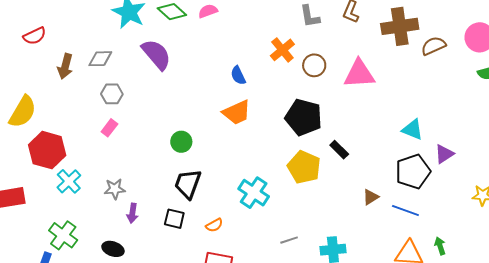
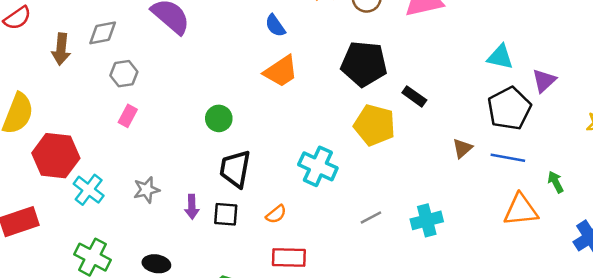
purple arrow: (132, 213) -> (192, 207), moved
green arrow: (440, 246) -> (556, 182), moved

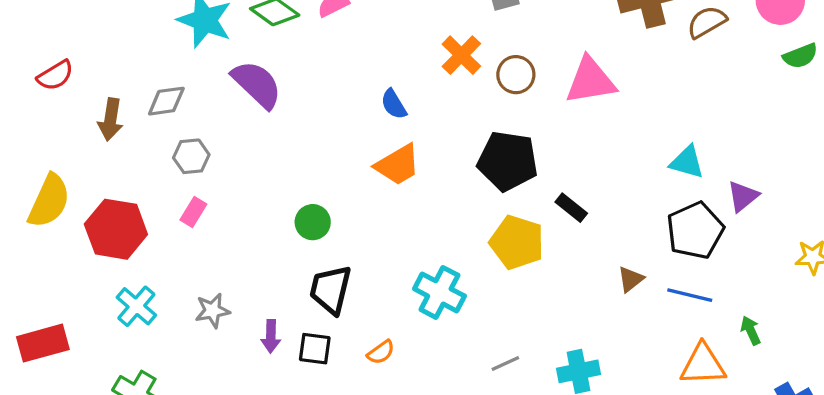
red hexagon: (56, 156) -> (116, 229), moved

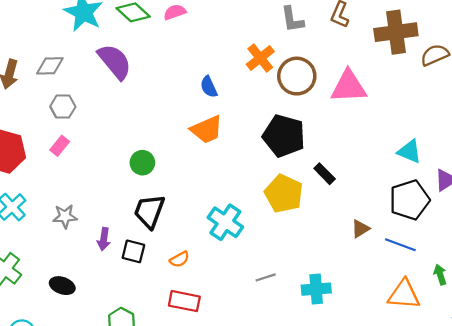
brown circle: (516, 75) -> (297, 76), size x1.4

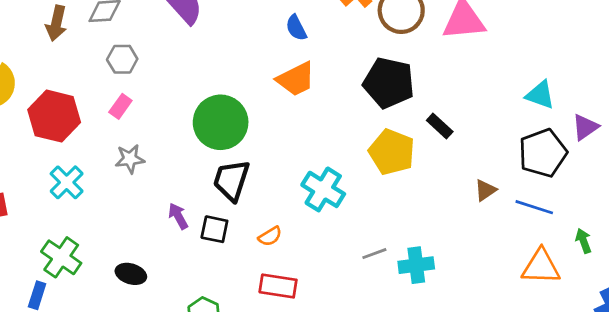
green circle: (142, 163) -> (221, 122), size x1.8
gray star: (65, 216) -> (130, 159), moved
purple arrow: (104, 239) -> (178, 216), turned 145
cyan cross: (316, 289) -> (416, 265), moved

